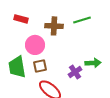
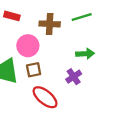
green arrow: (93, 63) -> (85, 54), moved

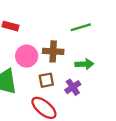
brown cross: (50, 24) -> (53, 51), moved
brown square: (34, 70) -> (46, 80), moved

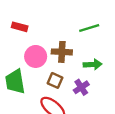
brown square: (46, 80) -> (55, 80), turned 35

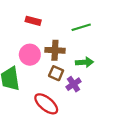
red rectangle: (20, 27) -> (33, 21), moved
brown square: (55, 80) -> (56, 73), moved

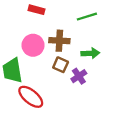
red ellipse: (46, 104) -> (31, 97), moved

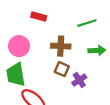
pink circle: (33, 45) -> (19, 46), moved
green arrow: (90, 53) -> (97, 50), moved

